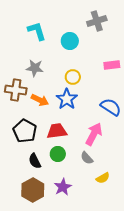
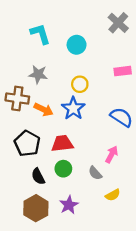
gray cross: (97, 21) -> (118, 23), moved, turned -30
pink arrow: (94, 134) -> (112, 154), moved, size x0.7

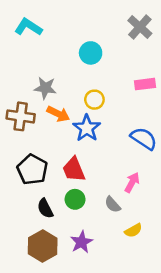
cyan L-shape: (40, 34) -> (28, 27), moved, turned -40
orange arrow: (44, 109) -> (58, 114), moved
red trapezoid: (62, 143) -> (74, 170), turned -105

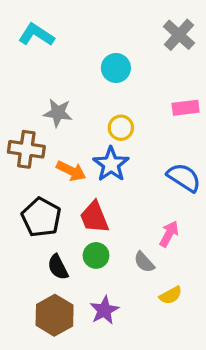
orange arrow: (58, 114) -> (71, 171), moved

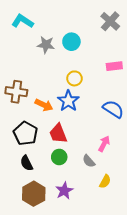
gray star: (58, 113) -> (46, 45), moved
black semicircle: (58, 267) -> (27, 163), moved
yellow semicircle: (171, 295) -> (105, 181), turned -32

